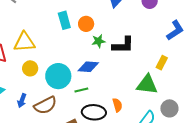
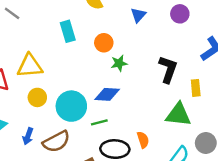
cyan rectangle: (64, 20) -> (68, 31), moved
black L-shape: (123, 45) -> (168, 69), moved, turned -70
yellow rectangle: (162, 63) -> (196, 88), turned -32

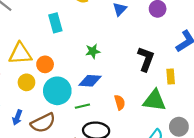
orange circle: (104, 43) -> (45, 64), moved
green star: (119, 63) -> (93, 51), moved
orange semicircle: (143, 140) -> (120, 102), moved

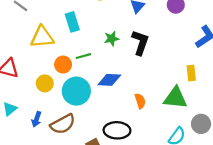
green star: (93, 51) -> (112, 39), moved
yellow triangle: (20, 54) -> (42, 37), moved
black L-shape: (146, 59) -> (140, 43), moved
green line: (82, 106) -> (83, 56), moved

